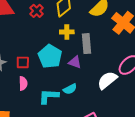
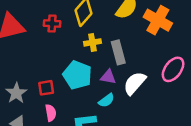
red cross: (37, 11) -> (52, 23), turned -32
white semicircle: (107, 80) -> (135, 83), moved
cyan semicircle: (70, 89) -> (106, 100), moved

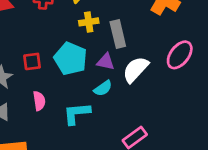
red square: (46, 88) -> (32, 61), moved

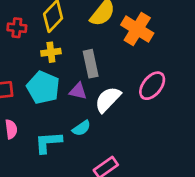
yellow cross: (89, 22) -> (51, 52), moved
cyan semicircle: (103, 88) -> (81, 128), moved

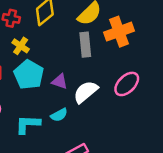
orange cross: (137, 29) -> (119, 32), turned 32
yellow cross: (51, 52) -> (21, 46), moved, turned 35
gray rectangle: (91, 64) -> (85, 45), moved

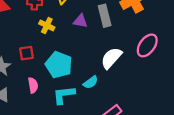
cyan pentagon: (29, 75) -> (59, 65), moved
purple triangle: (60, 81) -> (80, 21), moved

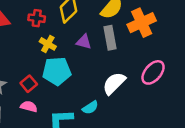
red square: (27, 53) -> (29, 84), moved, turned -35
cyan pentagon: (59, 65) -> (57, 71), moved, turned -30
pink semicircle: (33, 85) -> (29, 106), turned -70

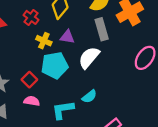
red cross: (37, 18) -> (31, 17), turned 35
purple triangle: (84, 42) -> (67, 37), moved
white semicircle: (114, 83) -> (89, 58), moved

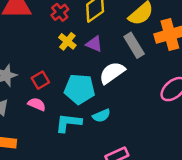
gray rectangle: (102, 29) -> (134, 45), turned -30
cyan pentagon: (55, 65) -> (80, 89), moved

